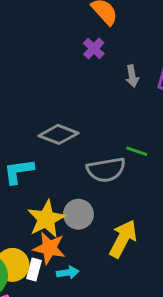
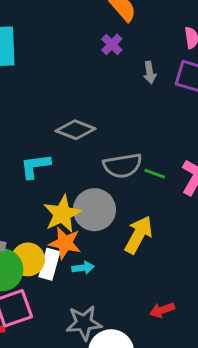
green line: (137, 151) -> (155, 174), moved
gray circle: (78, 214) -> (94, 210), size x1.4
white rectangle: (34, 269) -> (49, 264), size x1.4

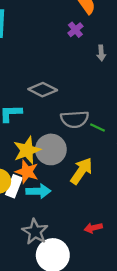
cyan arrow: (83, 268) -> (38, 191), size x1.5
gray star: (84, 323) -> (35, 232), turned 30

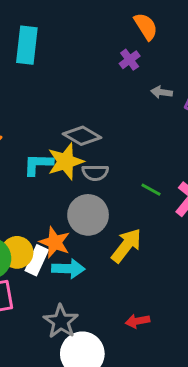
gray arrow: (101, 53) -> (162, 92), turned 98
gray semicircle: (75, 119) -> (95, 173), moved, size x0.7
yellow star: (27, 150) -> (66, 161), moved

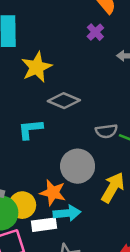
yellow star: (66, 161) -> (37, 67), moved
gray semicircle: (95, 173) -> (106, 131), moved
white rectangle: (37, 260) -> (44, 225), moved, turned 65

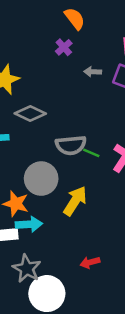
gray semicircle: (106, 131) -> (71, 145), size x1.4

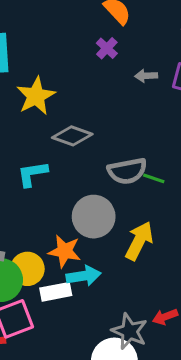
gray star: (27, 269) -> (129, 331), moved

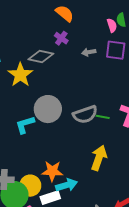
gray diamond: (72, 136) -> (41, 56), moved
gray circle: (94, 217) -> (48, 109), moved

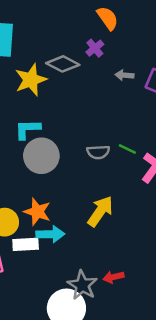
gray circle: (48, 109) -> (41, 156), moved
gray semicircle: (85, 114) -> (98, 152), size x0.7
green line: (103, 117) -> (127, 149), moved
cyan L-shape: (25, 125) -> (27, 129), moved

